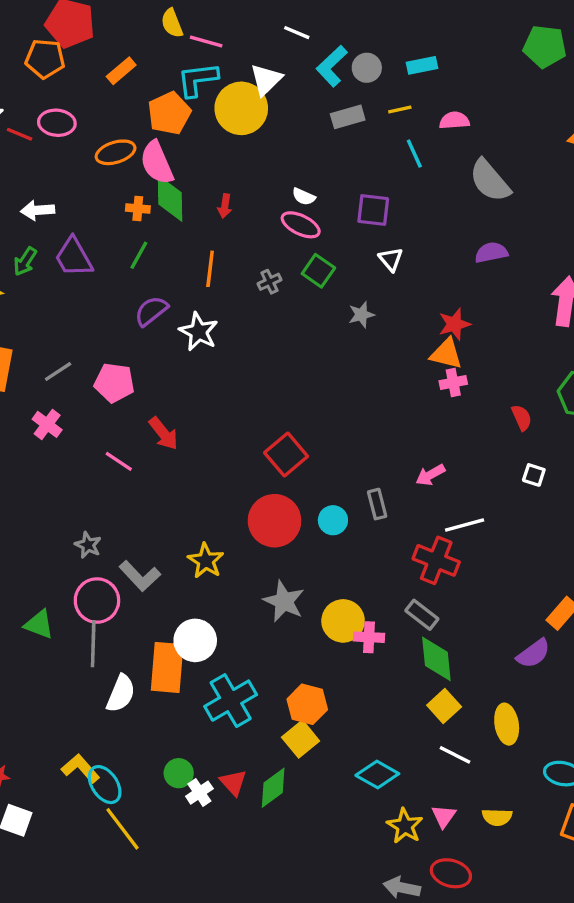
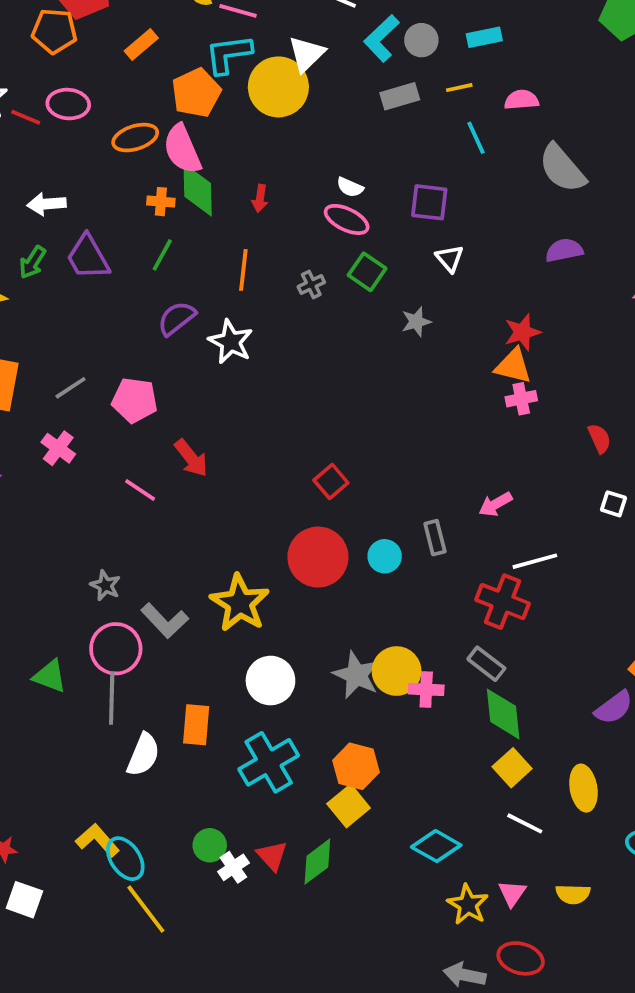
red square: (286, 454) -> (331, 481), size x0.7
yellow star: (206, 561) -> (240, 603), size x1.4
gray star: (284, 601) -> (356, 675), moved
white circle: (195, 640) -> (270, 681), moved
orange rectangle: (167, 667) -> (196, 725), size x0.7

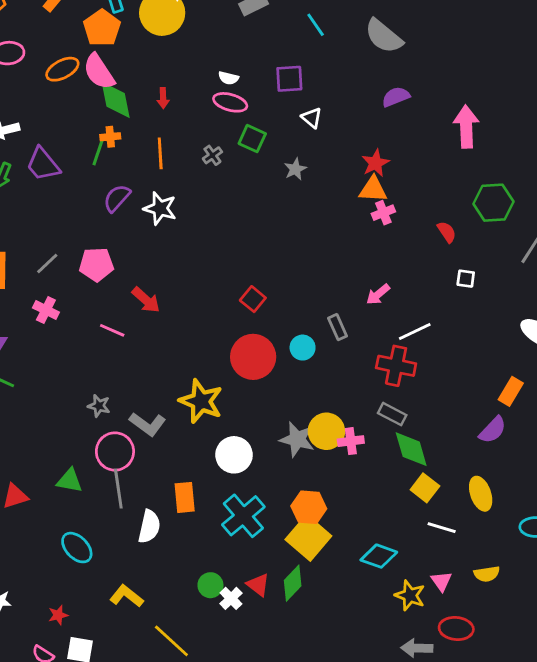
orange cross: (161, 202) -> (110, 137), moved
yellow square: (349, 806) -> (308, 538), size x1.4
cyan ellipse: (125, 859) -> (77, 548), moved

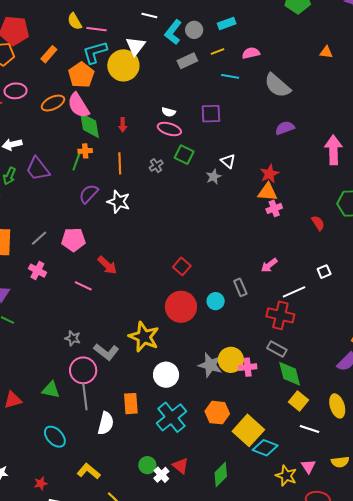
cyan line: (316, 25) -> (230, 76), turned -48
white triangle: (312, 118) -> (228, 161), moved
white square: (466, 279) -> (324, 272), moved, turned -32
yellow square: (308, 538) -> (248, 430), moved
green diamond: (293, 583) -> (221, 475), moved

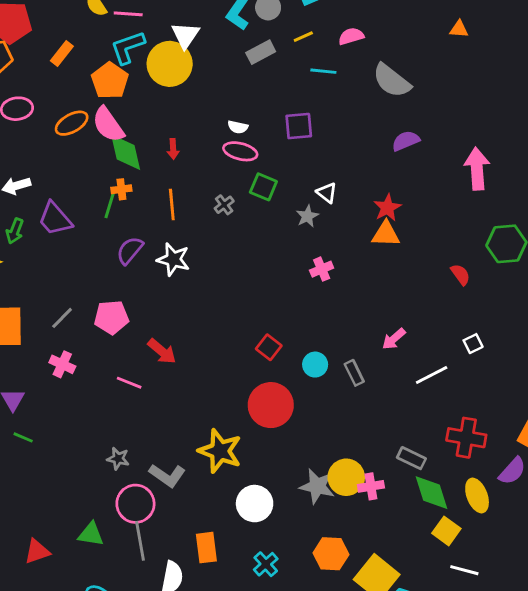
pink cross: (274, 208) -> (322, 269), moved
cyan circle: (216, 301) -> (315, 365), moved
red cross: (280, 315) -> (466, 438), moved
yellow ellipse: (337, 406) -> (477, 496), moved
cyan cross: (171, 417) -> (266, 564), size x0.6

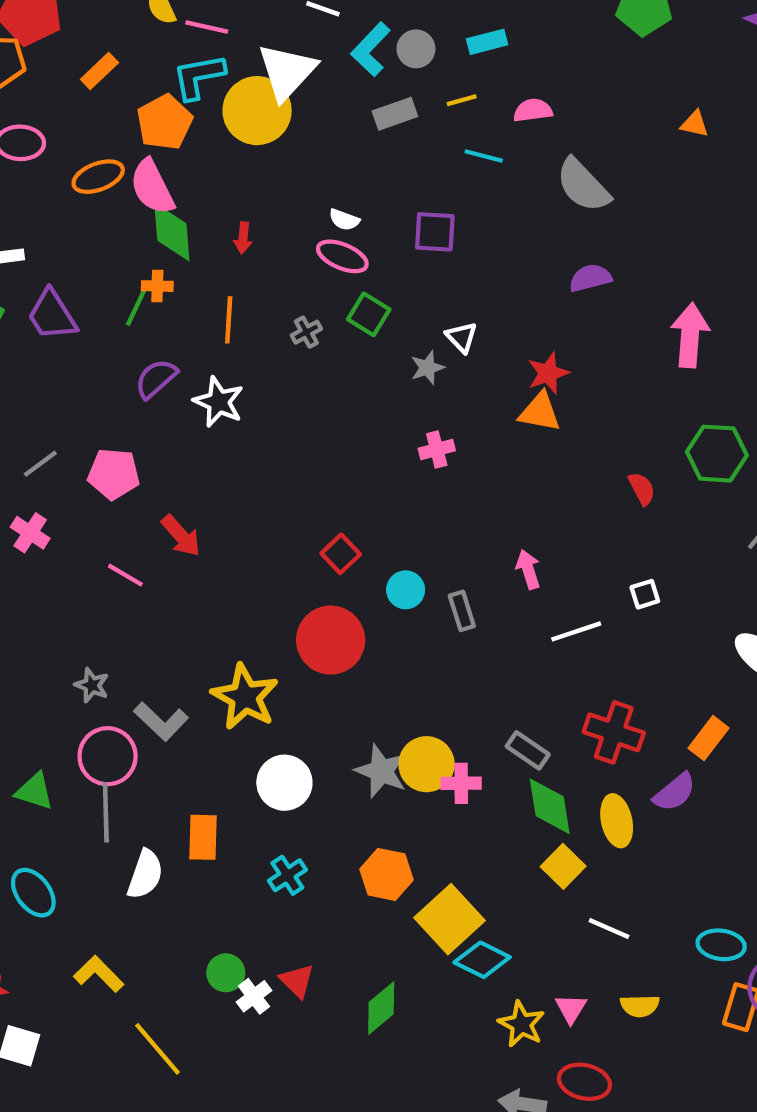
white triangle: (185, 35) -> (287, 72), size x1.4
pink arrow: (394, 339) -> (528, 569), turned 105
white line: (464, 570) -> (609, 929), moved

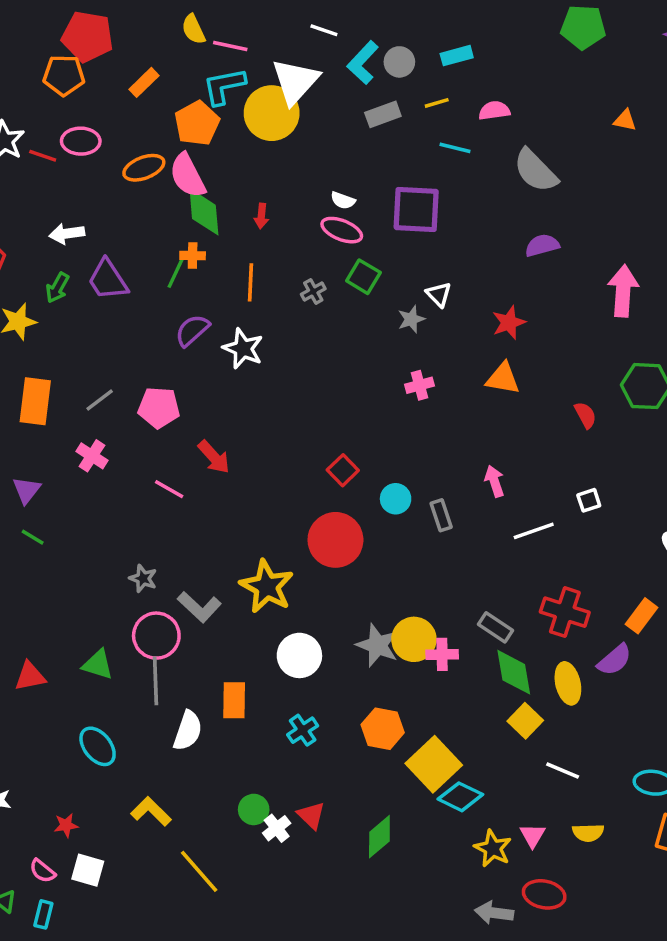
purple square: (435, 232) -> (416, 209), size x1.4
orange triangle: (540, 412) -> (503, 378), moved

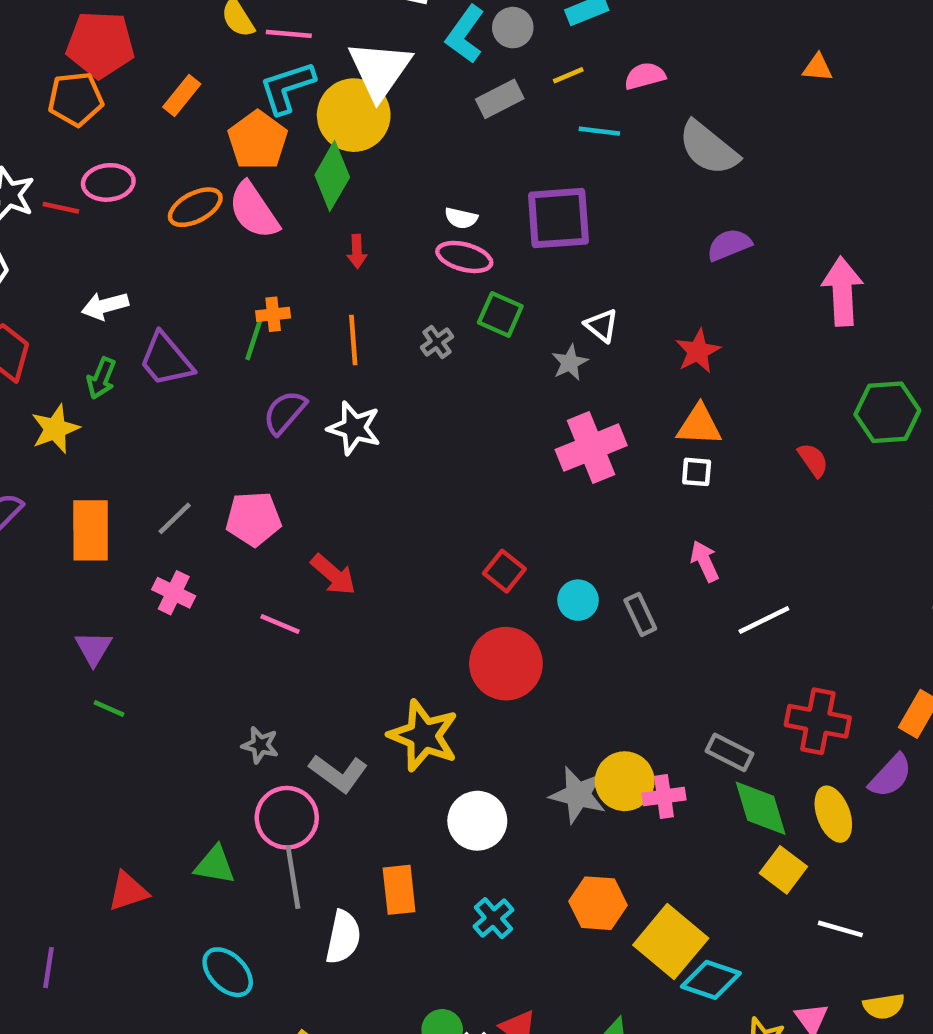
green diamond: (204, 212) -> (332, 176), moved, turned 42
pink cross: (420, 385) -> (591, 448), size x1.8
white square: (589, 500) -> (697, 472), moved, turned 30

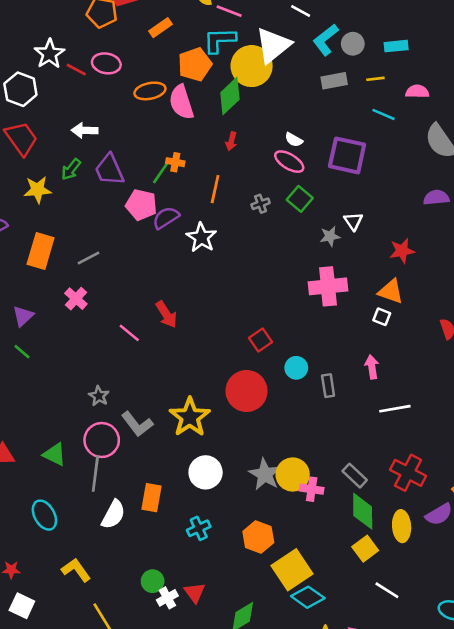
pink pentagon: (254, 519) -> (141, 205), moved

